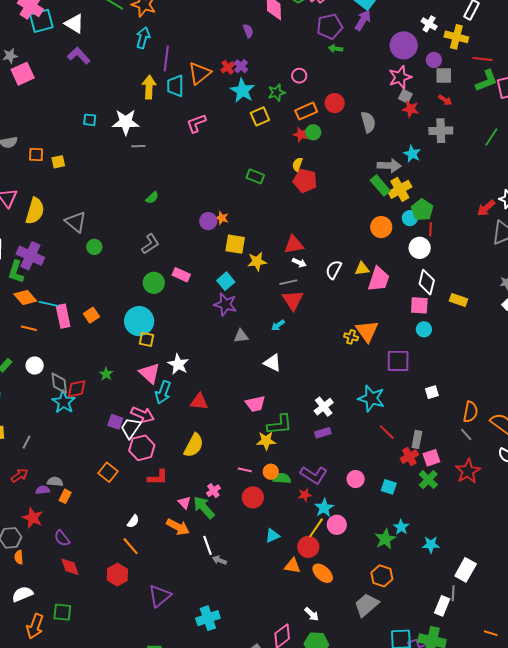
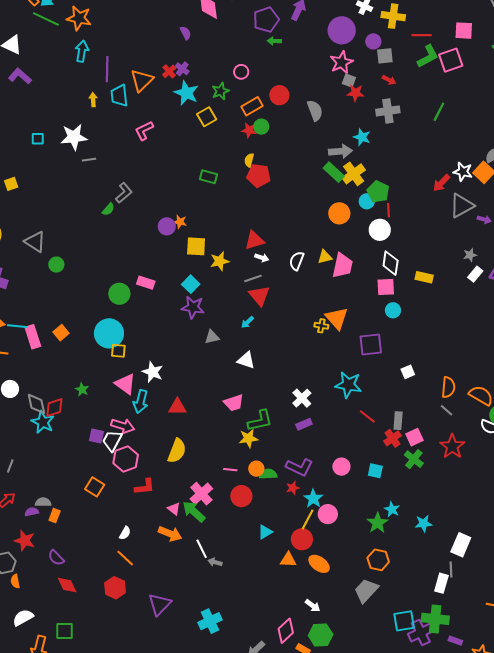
yellow arrow: (149, 87) -> (93, 100), size x0.6
gray L-shape: (150, 244) -> (124, 193), moved
pink cross: (213, 491) -> (201, 494), size x1.6

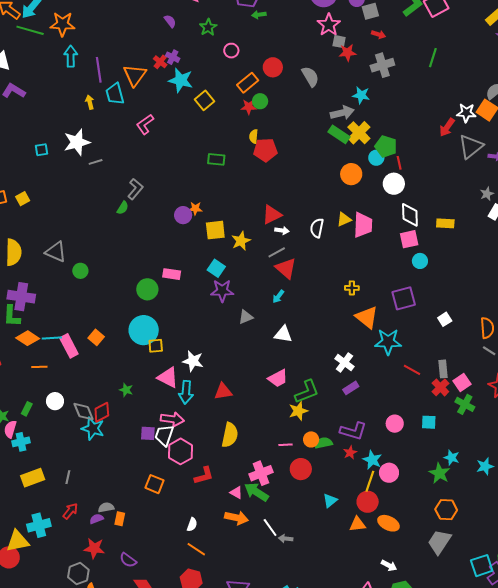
green star: (220, 91) -> (208, 27), moved
orange triangle: (337, 318) -> (367, 317), moved
pink cross: (201, 494) -> (261, 473), turned 30

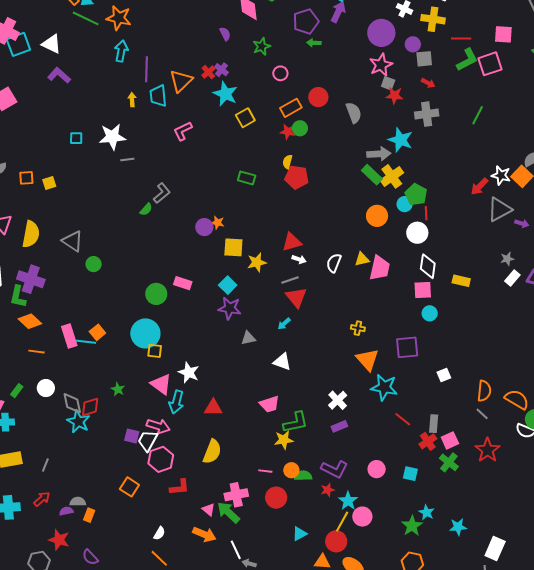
cyan star: (361, 95) -> (400, 140), size x1.4
cyan line: (52, 338) -> (86, 342), moved

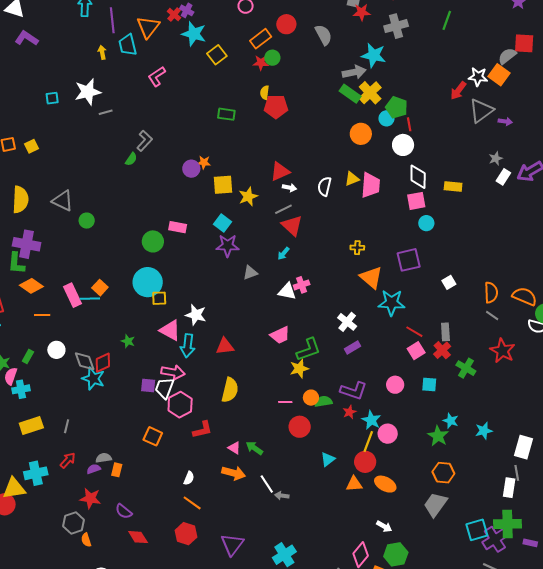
pink square: (450, 440) -> (416, 351), moved
pink cross: (236, 495) -> (302, 285), moved, size x0.7
green arrow: (228, 512) -> (254, 448), size x0.7

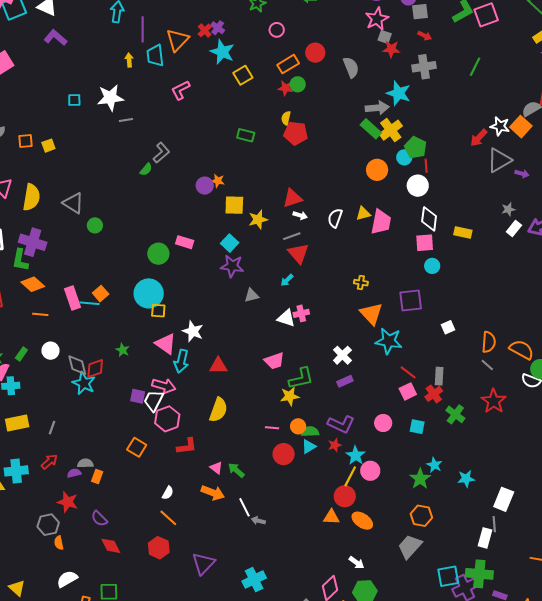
cyan triangle: (328, 459) -> (309, 447), moved

